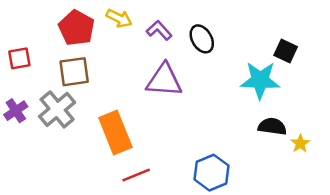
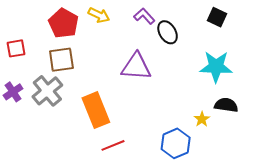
purple L-shape: (159, 30) -> (144, 16), moved
black square: (286, 51) -> (217, 17), moved
yellow star: (300, 143) -> (202, 119), moved

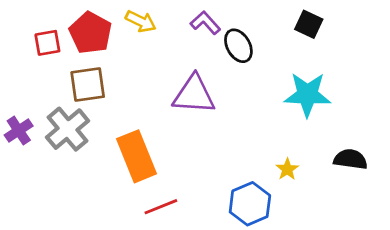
red square: (16, 48) -> (47, 43), moved
black semicircle: (226, 105) -> (350, 159), moved

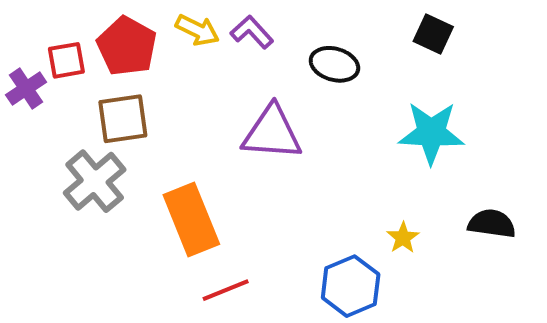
purple L-shape: (205, 23) -> (252, 32), moved
black ellipse: (238, 46) -> (334, 64), turned -44
purple cross: (19, 130) -> (26, 89), moved

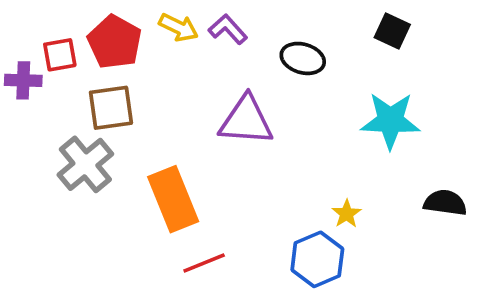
purple cross: (26, 89) -> (23, 80), turned 36
yellow star: (403, 238) -> (347, 214), moved

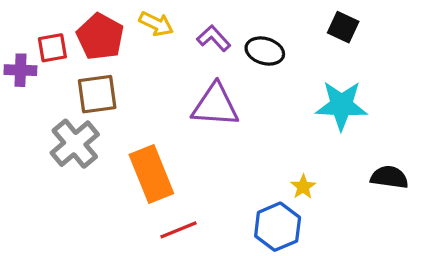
purple L-shape: (228, 29) -> (214, 38), moved

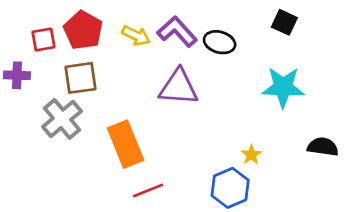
yellow arrow: (156, 24) -> (136, 36), moved
purple L-shape: (214, 38) -> (177, 32), size x1.4
purple cross: (20, 70) -> (17, 75), moved

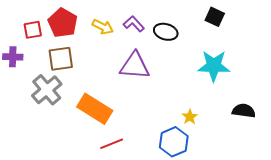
purple L-shape: (177, 32) -> (134, 24), size x0.7
orange rectangle: (126, 144) -> (95, 109), turned -36

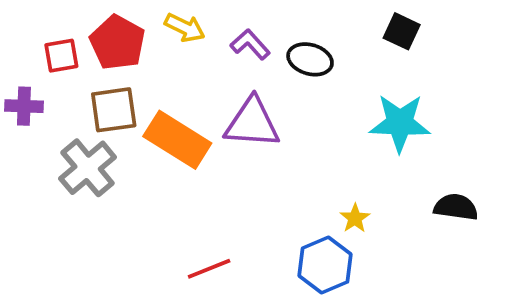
yellow arrow: (103, 27) -> (185, 28), moved
orange rectangle: (95, 109) -> (177, 140), moved

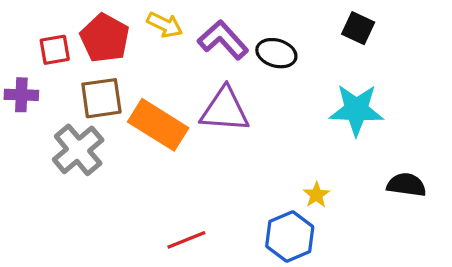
purple L-shape: (250, 44) -> (223, 40), size x1.4

